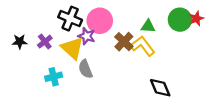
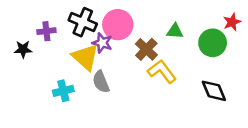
green circle: (180, 20) -> (213, 43), moved
purple cross: (45, 42) -> (46, 31), moved, turned 32
yellow L-shape: (143, 46) -> (162, 71), moved
black diamond: (160, 88) -> (214, 91), moved

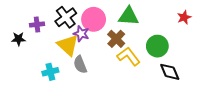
black cross: (83, 22) -> (66, 17), turned 30
green triangle: (175, 31) -> (129, 16), moved, size x1.5
green circle: (213, 43) -> (157, 46), moved

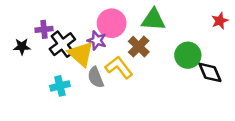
black cross: (66, 17) -> (62, 44), moved
yellow L-shape: (129, 56) -> (119, 67), moved
black diamond: (170, 72) -> (210, 72), moved

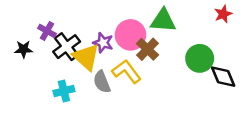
red star: (220, 21) -> (223, 14), moved
pink circle: (112, 23) -> (130, 35), moved
purple cross: (44, 29) -> (47, 31), turned 35

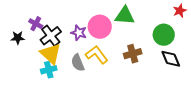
red star: (223, 14) -> (180, 11), moved
brown cross: (147, 49) -> (133, 54), moved, turned 30
yellow triangle: (86, 57) -> (51, 54), moved
green circle: (200, 58) -> (164, 35), moved

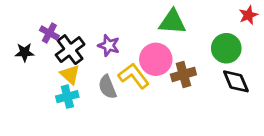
pink circle: (100, 27) -> (156, 59), moved
yellow triangle: (51, 54) -> (70, 74), size x0.7

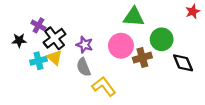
purple star: (109, 45) -> (85, 45), moved
green circle: (226, 48) -> (162, 39), moved
yellow L-shape: (134, 76) -> (104, 86), moved
cyan cross: (67, 97) -> (38, 61), moved

